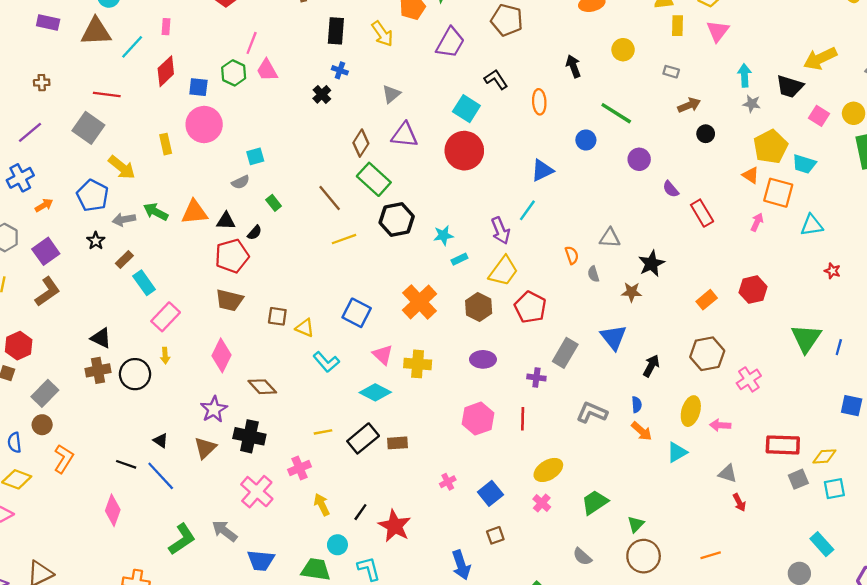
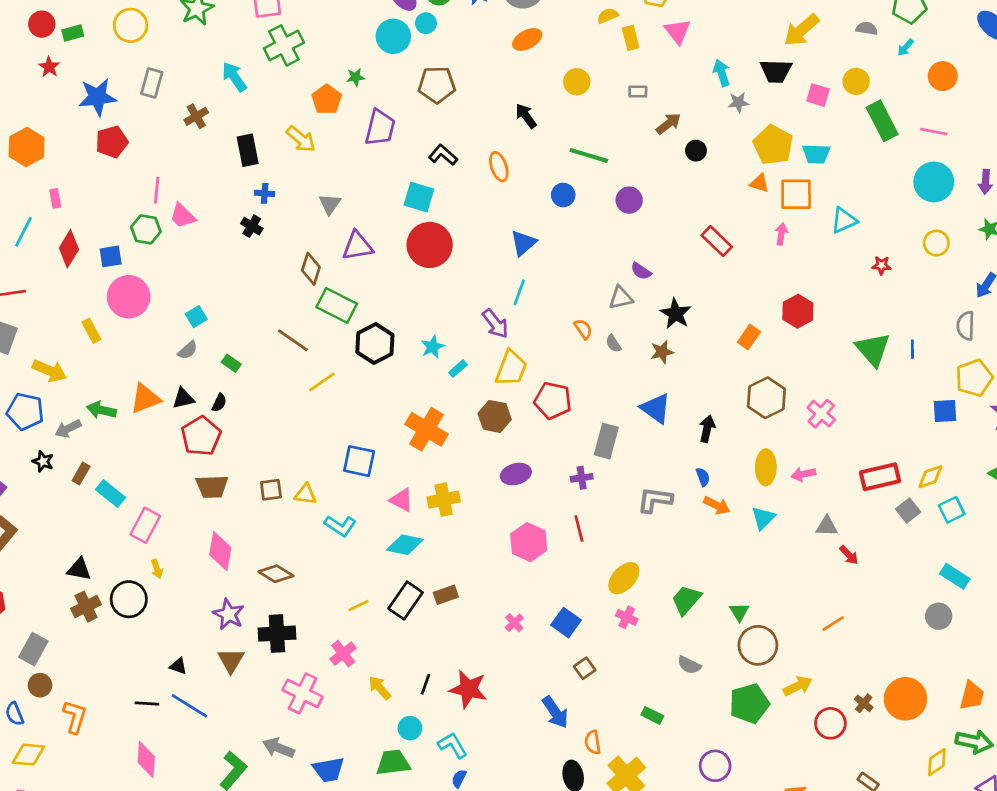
purple semicircle: (671, 189) -> (641, 271), moved

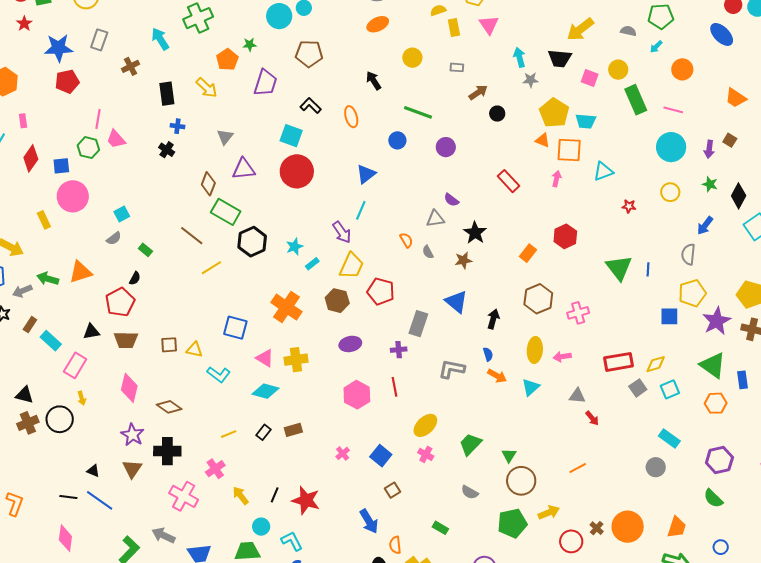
black triangle: (183, 398) -> (91, 332), moved
pink cross: (821, 414) -> (578, 313), turned 30
black rectangle: (406, 600) -> (264, 432), size x0.6

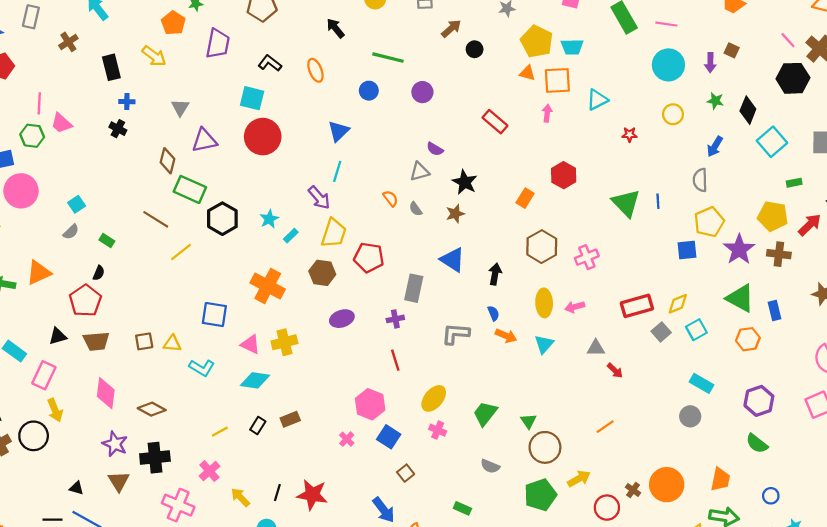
pink hexagon: (357, 395) -> (370, 404), moved
yellow arrow: (82, 398) -> (55, 410), size x1.5

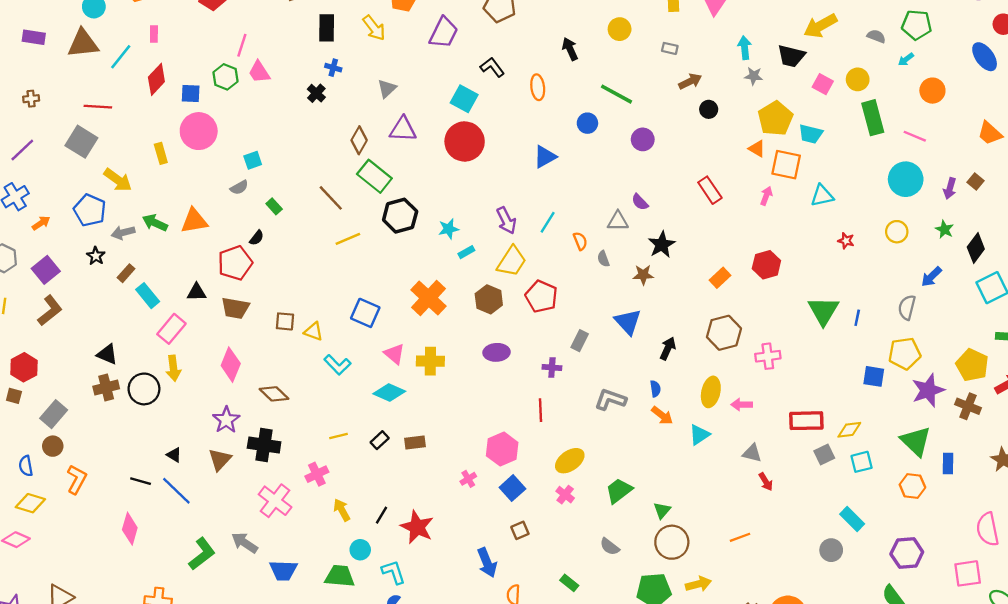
cyan line: (337, 171) -> (548, 222), moved
gray rectangle: (414, 288) -> (580, 341), size x0.7

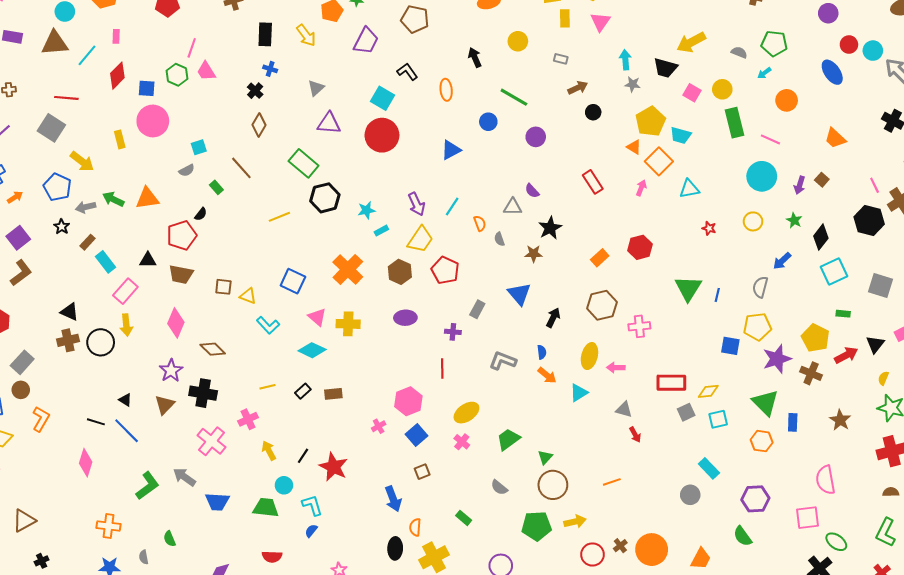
brown diamond: (359, 140) -> (259, 125), moved
orange square: (786, 165) -> (659, 161), turned 32
brown line: (331, 198) -> (241, 168), moved

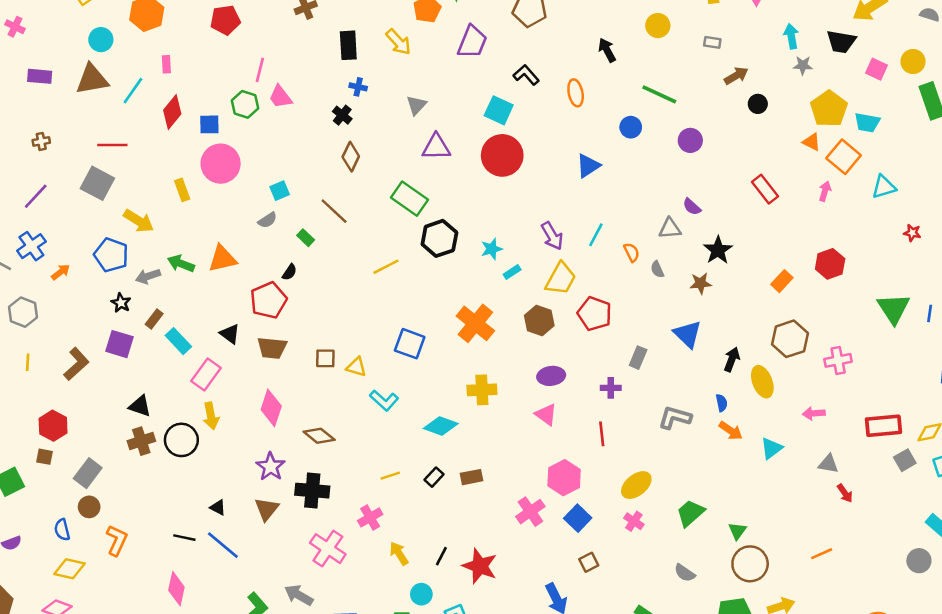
purple square: (18, 238) -> (120, 344), moved, turned -30
black triangle: (148, 260) -> (230, 334), turned 42
pink triangle: (317, 317) -> (546, 415), moved
yellow ellipse: (589, 356) -> (762, 382), moved, turned -30
pink cross: (379, 426) -> (530, 512), size x1.6

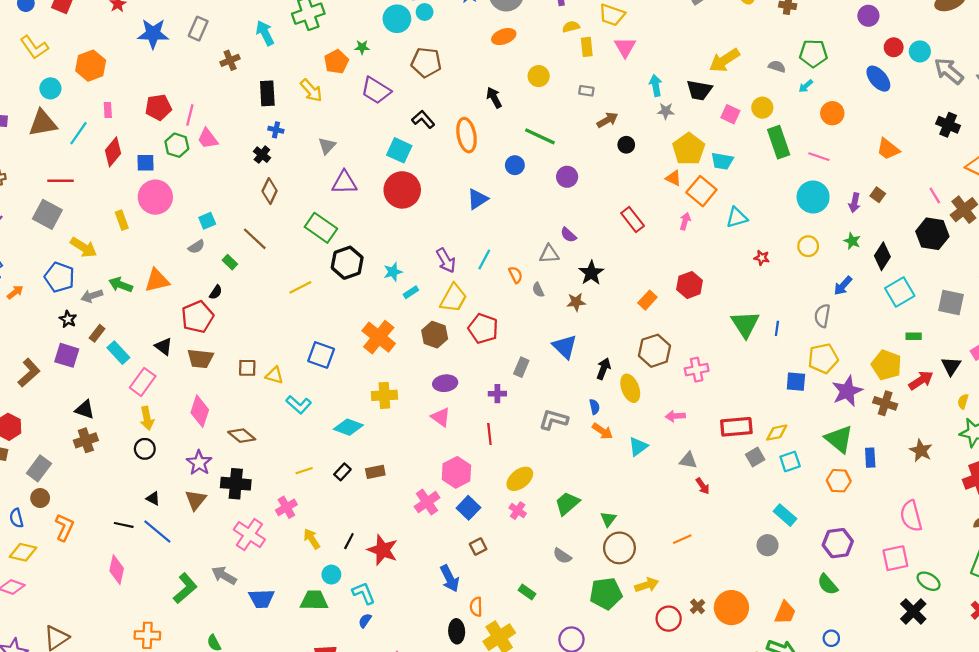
red pentagon: (225, 20) -> (158, 107), moved
purple trapezoid: (472, 42) -> (376, 90), turned 100
orange ellipse: (576, 93) -> (467, 135), size x1.4
black circle: (181, 440) -> (145, 449), moved, size x0.7

